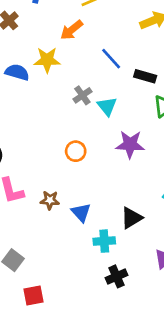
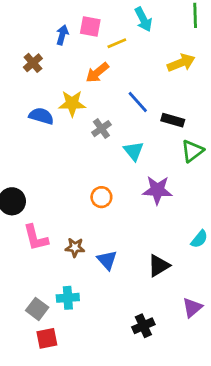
gray cross: (82, 95) -> (101, 129), moved
cyan cross: (104, 241) -> (68, 298), moved
red square: (33, 296) -> (47, 338), moved

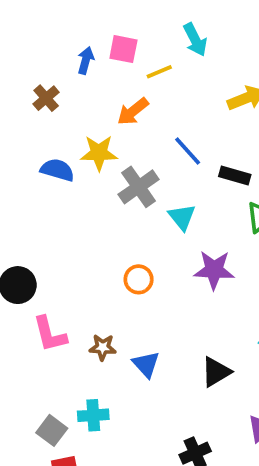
gray cross: (101, 129) -> (139, 187), size x1.5

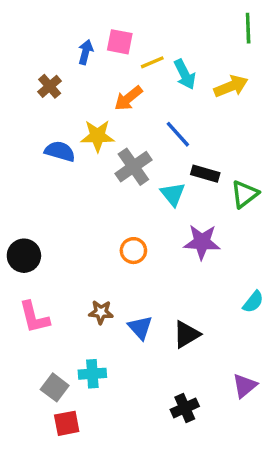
cyan arrow: (195, 40) -> (185, 74), moved
black rectangle: (235, 176) -> (205, 174), moved
pink L-shape: (50, 334) -> (34, 317), moved
black triangle: (216, 372) -> (186, 334), moved

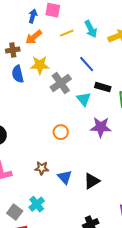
yellow line: (152, 62) -> (67, 33), moved
brown cross: (50, 86) -> (13, 50), moved, turned 32
orange arrow: (128, 98) -> (34, 37), moved
blue semicircle: (60, 151) -> (18, 74), turned -120
cyan cross: (92, 374) -> (37, 204), turned -35

